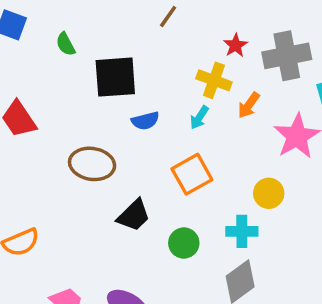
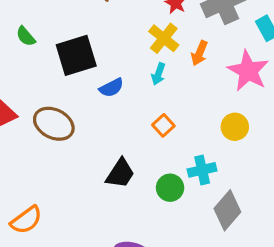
yellow cross: (214, 80) -> (164, 38), turned 32
brown ellipse: (92, 164) -> (54, 124), moved, turned 30
orange square: (192, 174) -> (163, 125), size x0.6
cyan cross: (242, 231) -> (202, 170), moved

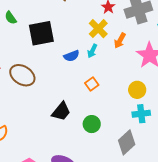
blue semicircle: (111, 88) -> (71, 56), moved
cyan cross: (202, 170) -> (141, 114), moved

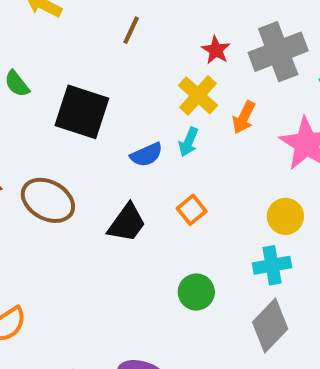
black square: (41, 33) -> (82, 112), turned 32
black trapezoid: (61, 111) -> (127, 223), moved
cyan cross: (141, 114) -> (272, 265), moved

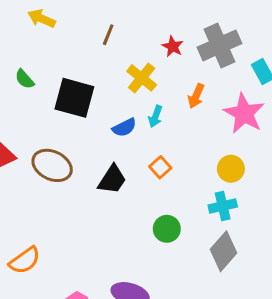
yellow cross: (198, 95) -> (142, 78), moved

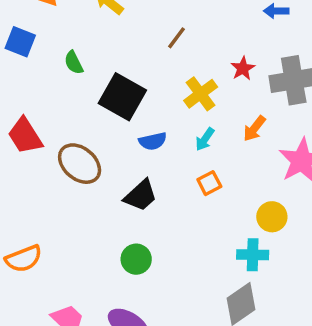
blue semicircle: (124, 128) -> (153, 141), moved
orange square: (160, 167) -> (209, 183), moved
green circle: (167, 229) -> (136, 259), moved

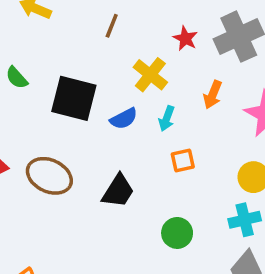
blue semicircle: (153, 141) -> (124, 119), moved
orange square: (209, 183) -> (183, 160), turned 30
green circle: (136, 259) -> (177, 233), moved

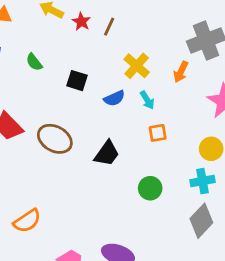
red star: (185, 38) -> (81, 22), moved
orange arrow: (213, 95) -> (181, 72), moved
black square: (74, 98) -> (77, 81), size x0.6
cyan arrow: (167, 118) -> (147, 100), turned -54

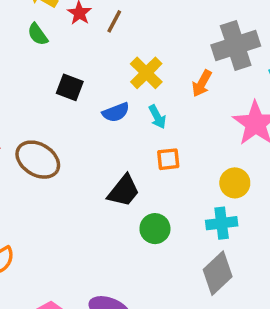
green semicircle: (34, 62) -> (38, 34), moved
black trapezoid: (107, 154) -> (124, 191), moved

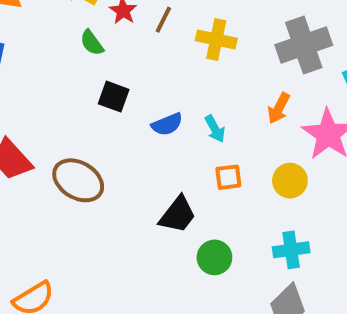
green semicircle: (38, 34) -> (92, 43), moved
yellow cross: (146, 73) -> (216, 40), moved, turned -32
orange arrow: (202, 83) -> (279, 108), moved
yellow circle: (235, 183) -> (290, 181), moved

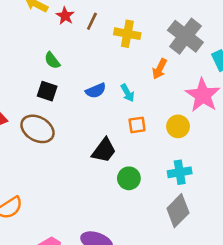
green semicircle: (92, 43) -> (52, 60), moved
gray cross: (304, 45) -> (185, 36), turned -32
black square: (114, 97) -> (47, 91), moved
orange arrow: (279, 108) -> (160, 69), moved

